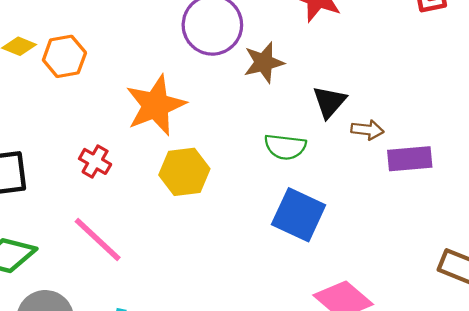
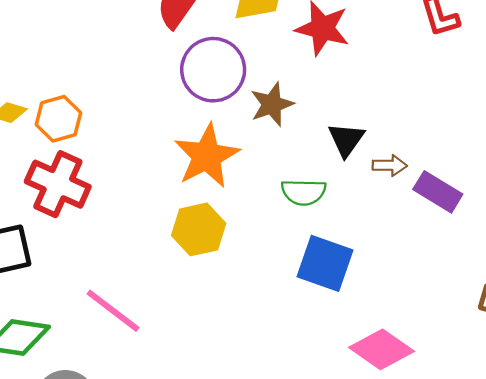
orange star: (156, 105) -> (207, 156), moved
purple rectangle: (410, 159) -> (438, 192), turned 42
red cross: (95, 161) -> (58, 184), moved, size x1.8

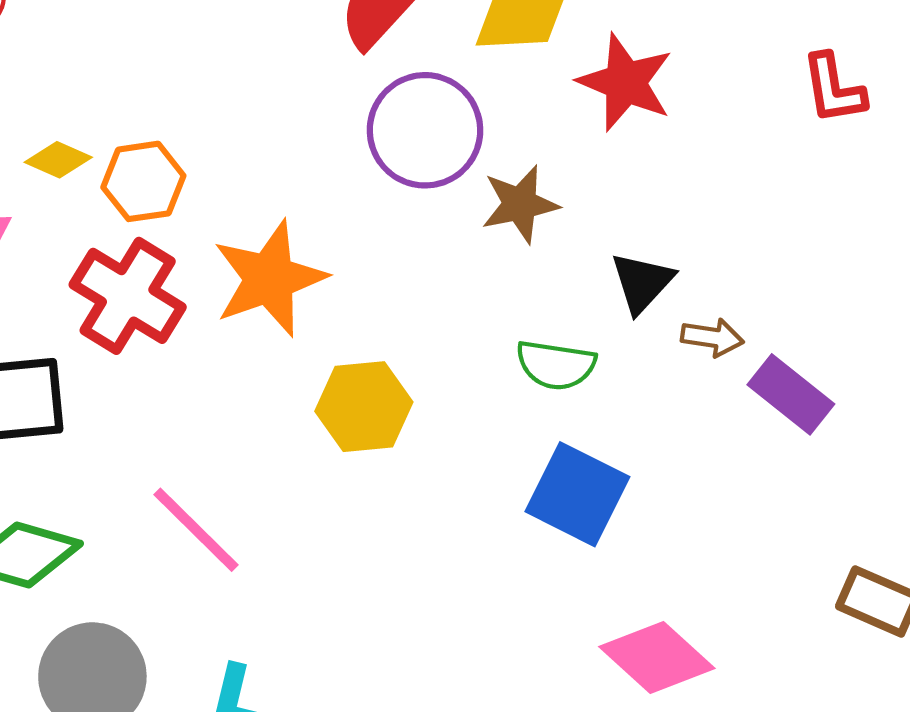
orange star: (207, 156) -> (269, 279), moved

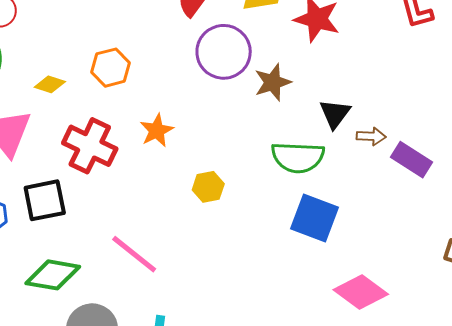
orange hexagon: (143, 181) -> (111, 68), moved
orange star: (269, 279) -> (157, 130), size x0.6
green semicircle: (556, 365) -> (298, 157), size x1.4
yellow hexagon: (364, 407) -> (208, 187), size x0.7

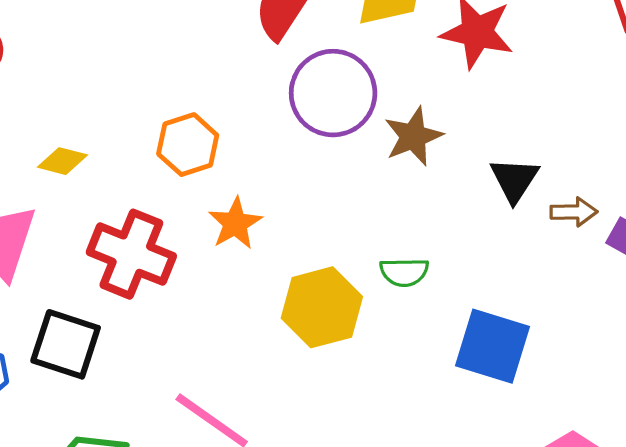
orange hexagon: (111, 68) -> (188, 145), moved
green semicircle: (298, 157) -> (404, 272), moved, size x0.6
yellow hexagon: (208, 187) -> (322, 307), size x1.6
black square: (45, 200) -> (66, 344), turned 33

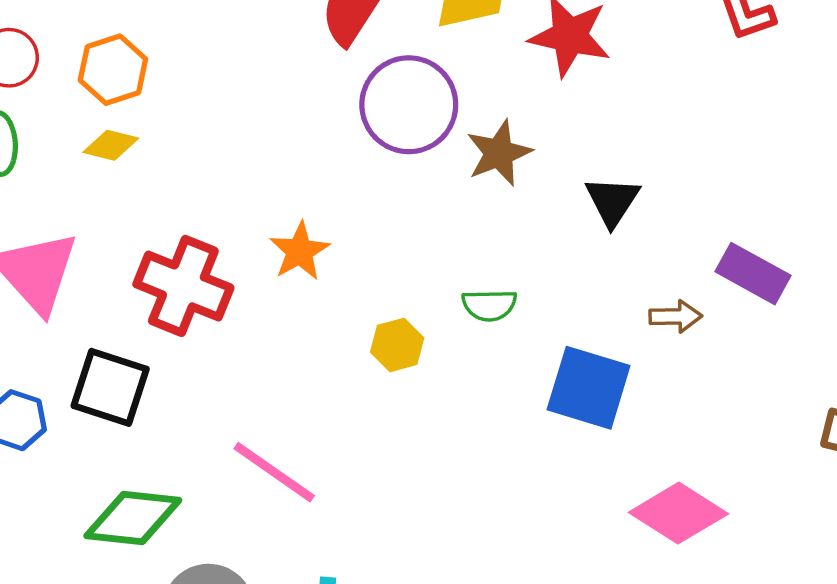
orange hexagon: (188, 145) -> (113, 70), moved
yellow diamond: (62, 161) -> (111, 145), moved
brown arrow: (574, 212) -> (676, 316), moved
yellow hexagon: (322, 307) -> (397, 345), size x0.6

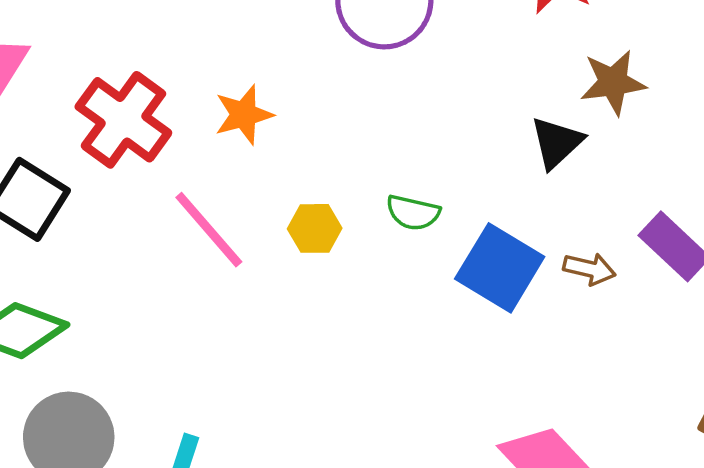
brown star: (499, 153) -> (613, 82), moved
blue square: (589, 388) -> (500, 268), moved
pink line: (274, 472) -> (209, 230), moved

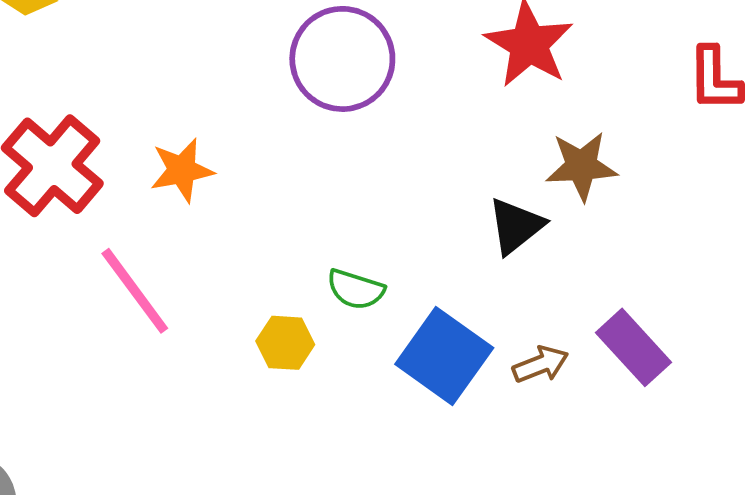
yellow hexagon: (315, 228) -> (285, 343), moved
brown arrow: (589, 269) -> (541, 364), turned -39

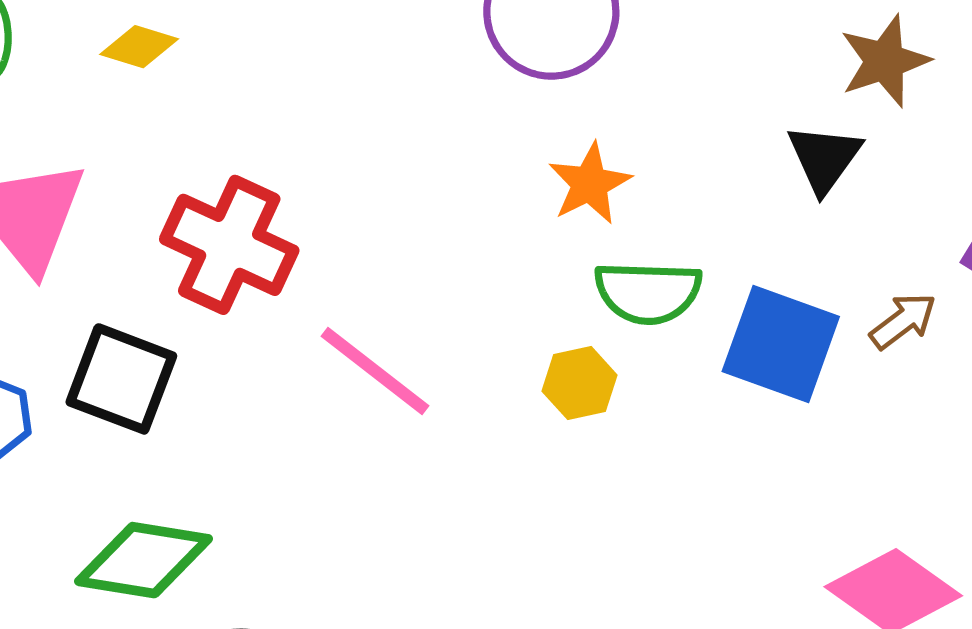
orange star: (182, 170) -> (590, 184), moved
green semicircle: (356, 289) -> (648, 292), size x1.4

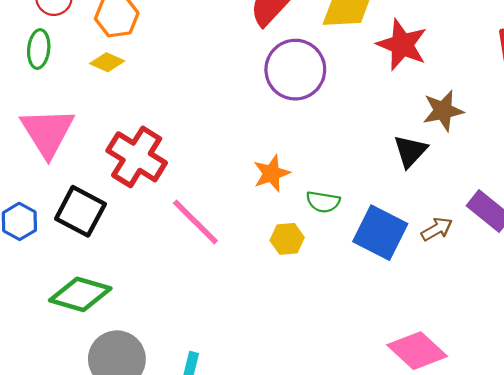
orange star: (590, 184) -> (272, 173), moved
green semicircle: (648, 292) -> (323, 202), size x0.7

